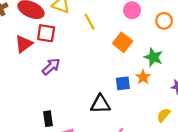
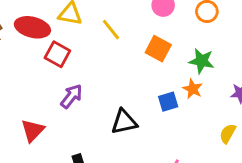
red square: (46, 33) -> (57, 54), turned 30
red triangle: (24, 44) -> (33, 130), moved
black triangle: (100, 104) -> (124, 122), moved

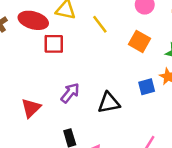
red square: (57, 54) -> (54, 44), turned -30
purple arrow: (71, 96) -> (70, 93), moved

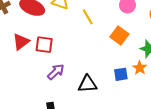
red square: (54, 44) -> (44, 45), moved
red triangle: (31, 108) -> (21, 42), moved

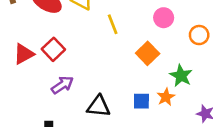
red triangle: (21, 42) -> (24, 54), moved
red square: (44, 45) -> (53, 49), turned 30

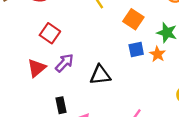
red triangle: (24, 54) -> (37, 68), moved
blue square: (141, 101) -> (136, 49), moved

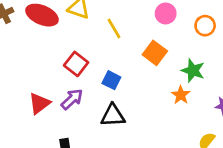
red square: (50, 33) -> (76, 64), moved
blue square: (136, 49) -> (111, 80), moved, turned 35

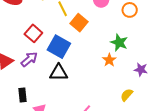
orange square: (155, 53) -> (79, 23), moved
blue square: (111, 80) -> (59, 47), size x1.6

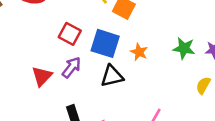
green star: (119, 42) -> (184, 48), moved
orange star: (109, 60) -> (139, 52), moved

